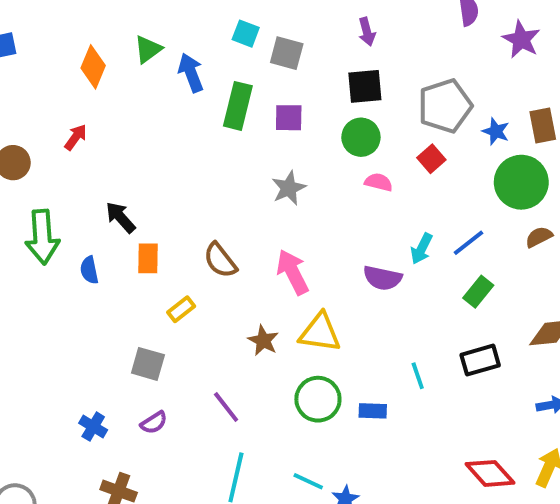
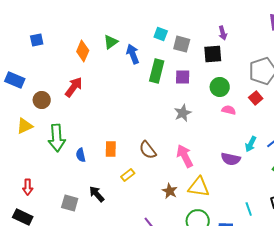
black square: (365, 86) -> (213, 54), moved
red arrow: (76, 137) -> (74, 87), size x1.5
black arrow: (121, 217) -> (97, 194), moved
gray square: (148, 364) -> (70, 203), moved

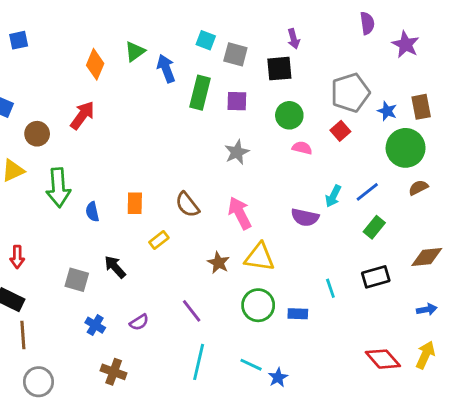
blue square: (37, 40) -> (19, 40), moved

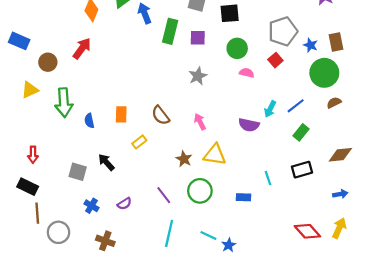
pink arrow: (240, 213) -> (200, 122), size x0.7
green circle: (258, 305) -> (200, 191), moved
gray circle: (38, 382) -> (58, 232), moved

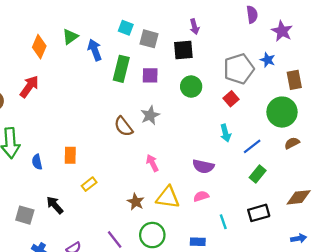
blue star: (311, 45) -> (268, 60), moved
pink semicircle: (247, 73) -> (201, 196), moved, turned -32
cyan arrow: (270, 109) -> (225, 133), moved, turned -42
brown semicircle: (161, 115) -> (123, 126), moved

